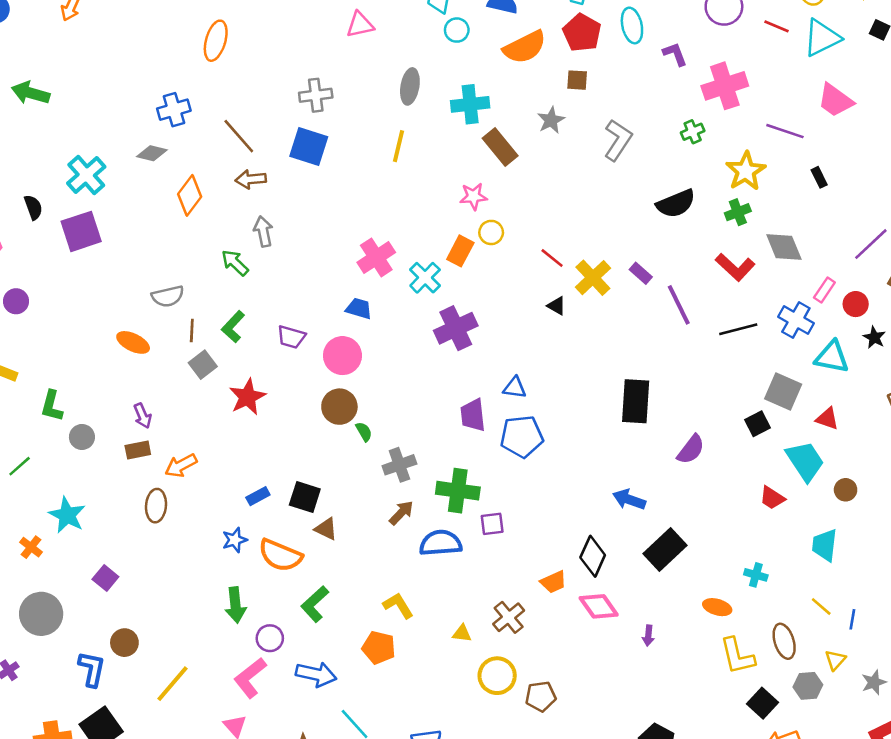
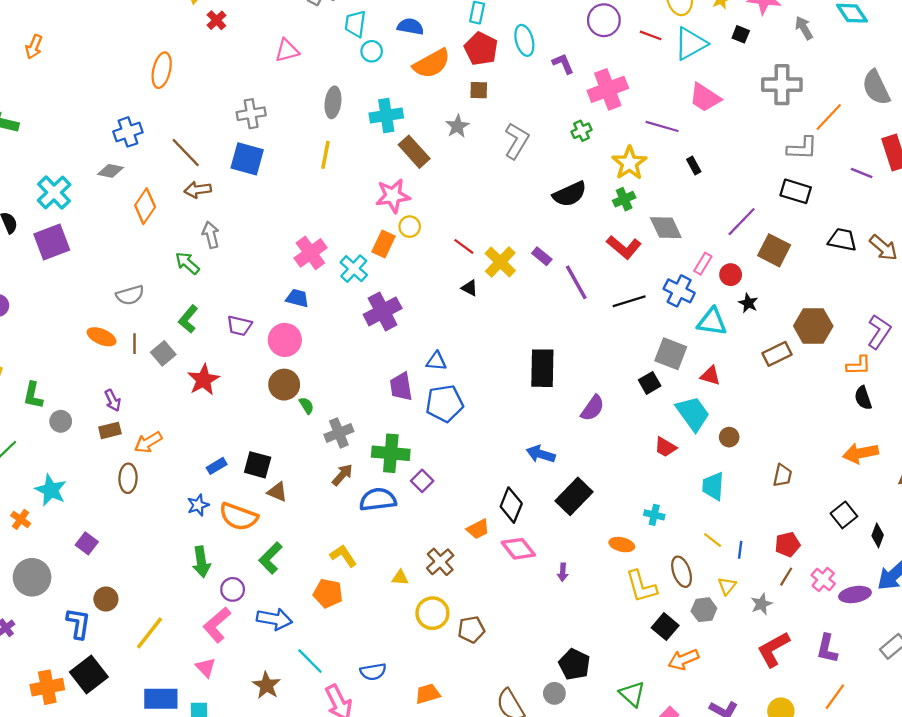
pink star: (473, 196) -> (393, 196), size x1.4
brown line: (192, 331) -> (134, 344), moved
purple square: (492, 524) -> (422, 481), turned -35

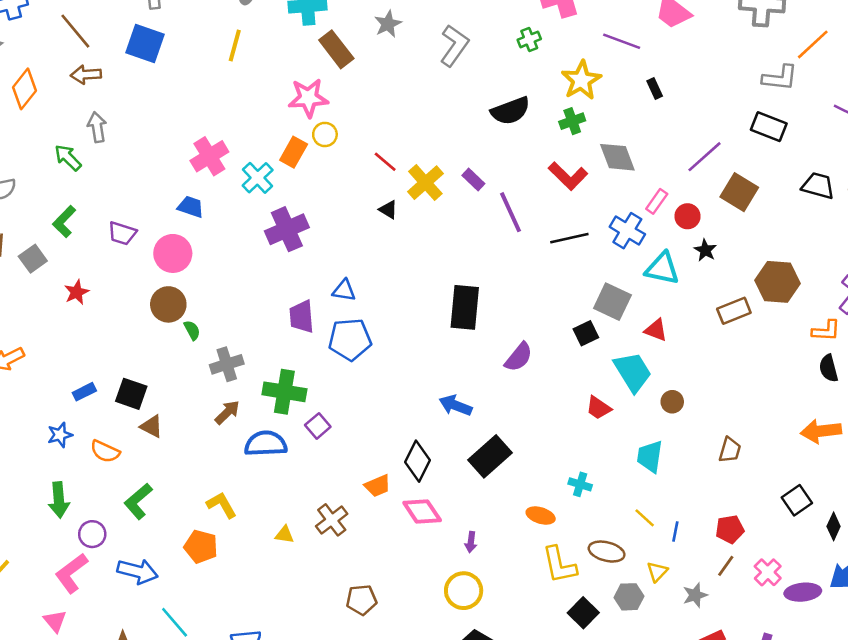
red star: (203, 380) -> (77, 292), size x0.7
orange semicircle: (238, 517) -> (105, 451), size x0.7
brown ellipse: (682, 572) -> (607, 552), turned -60
yellow circle: (432, 613) -> (464, 591), moved

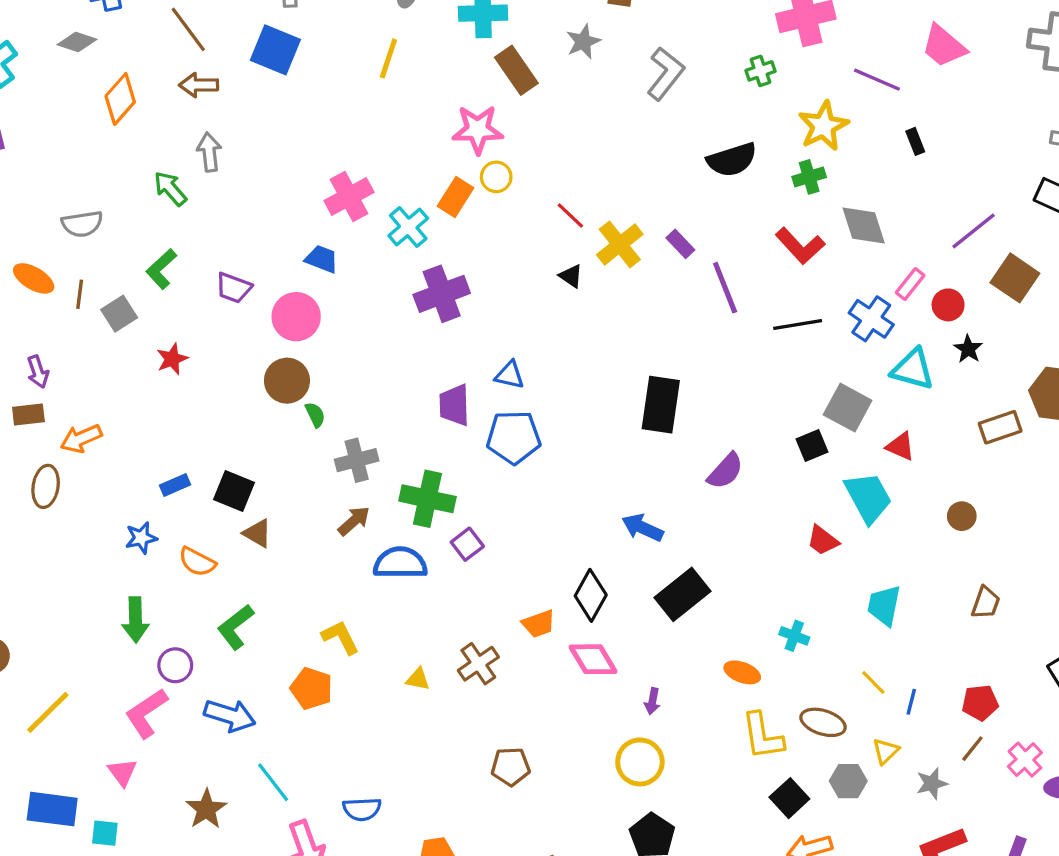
brown circle: (672, 402) -> (962, 516), moved

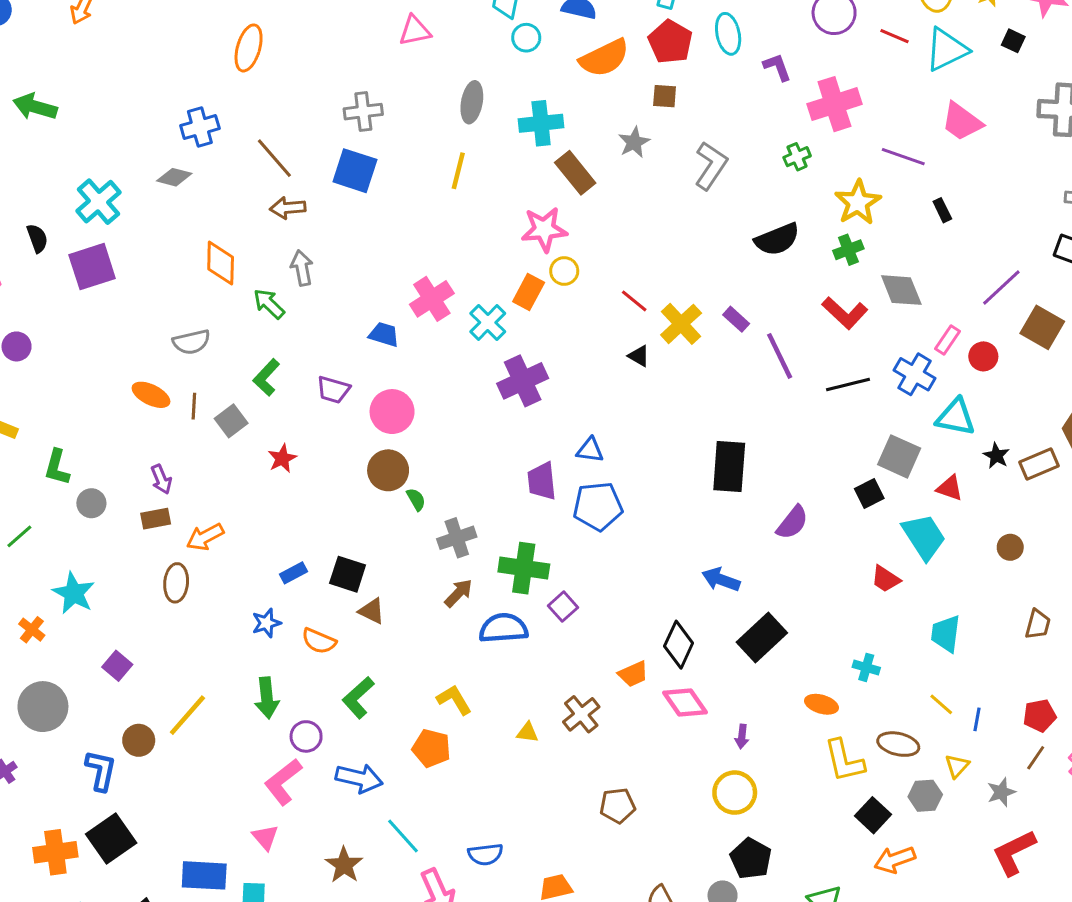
orange diamond: (120, 99) -> (221, 263), moved, turned -36
blue trapezoid: (322, 259) -> (384, 334), moved
black star: (968, 349) -> (996, 456), moved
yellow line: (48, 712) -> (187, 715), moved

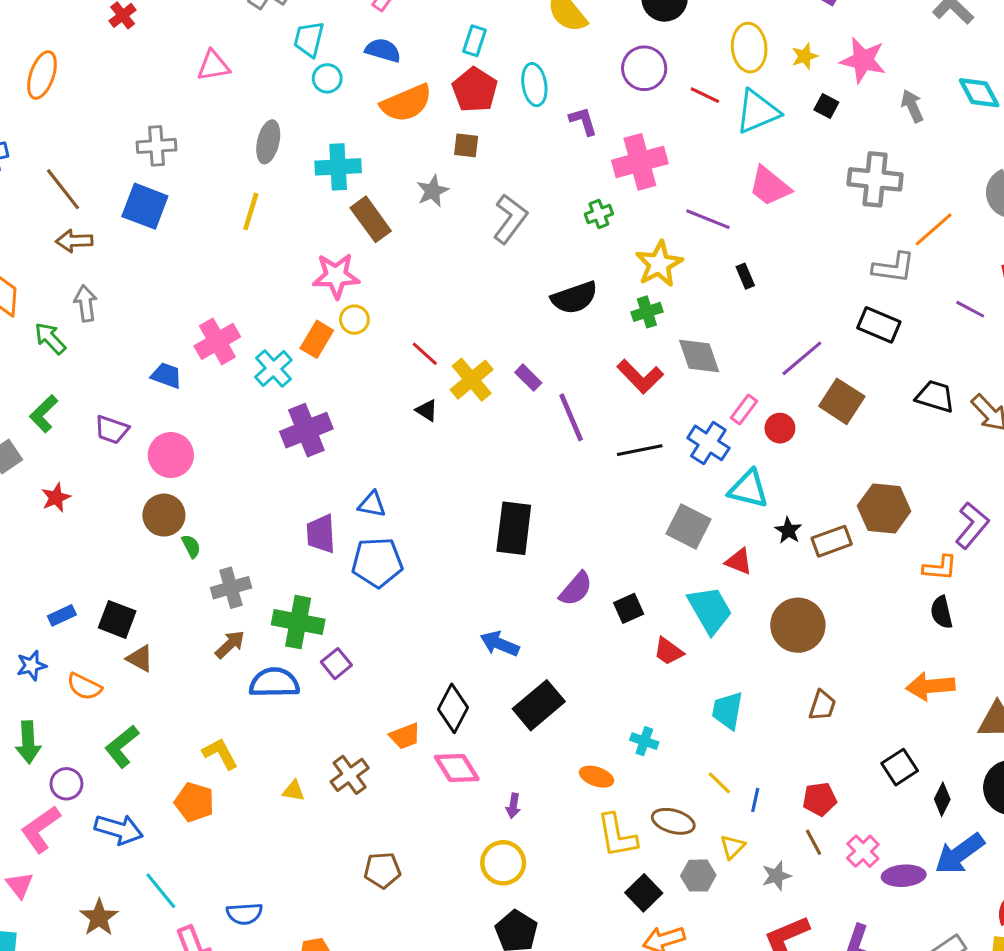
black square: (869, 493) -> (629, 608), moved
brown circle: (1010, 547) -> (798, 625), size x2.0
brown line: (1036, 758) -> (814, 842), turned -65

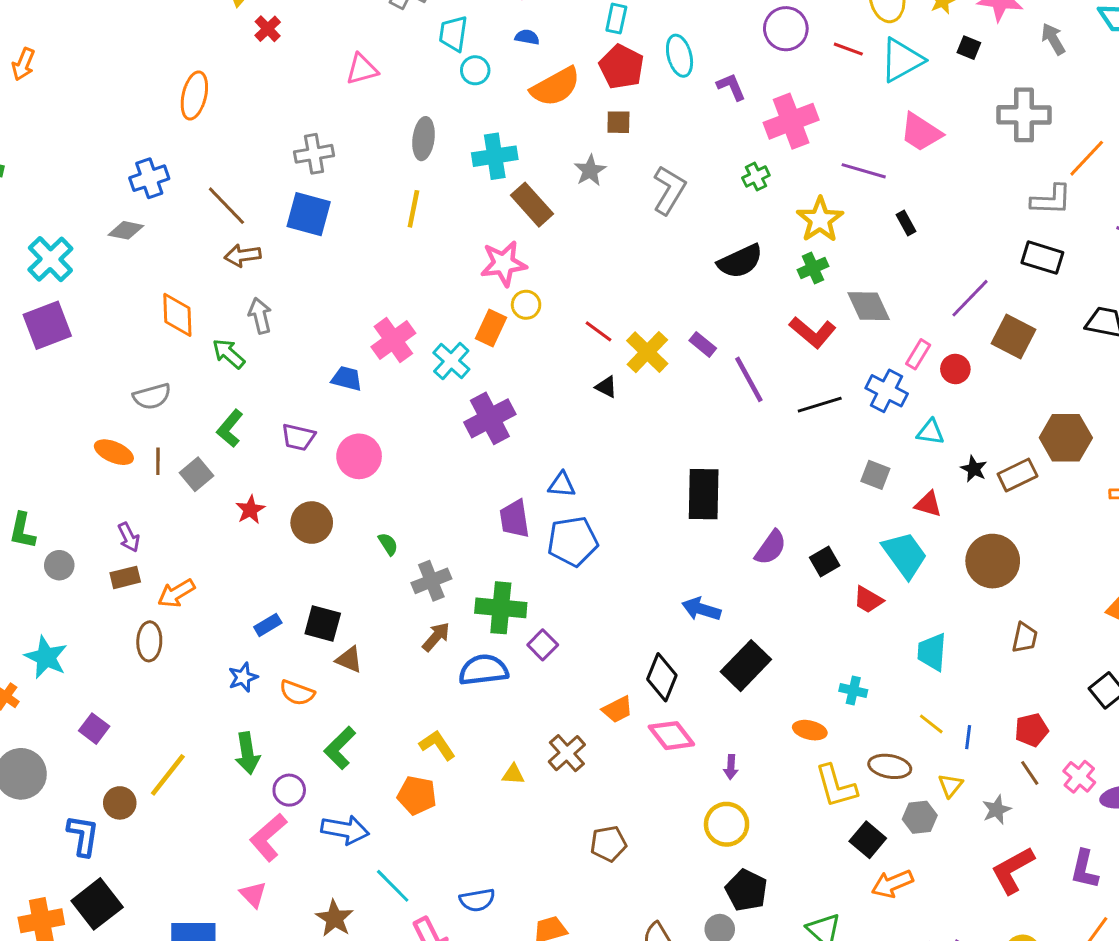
blue semicircle: (383, 50) -> (527, 37), size x0.7
cyan triangle: (748, 489) -> (930, 432), size x0.7
brown circle: (164, 515) -> (312, 523), moved
gray square: (689, 526) -> (875, 475), size x0.7

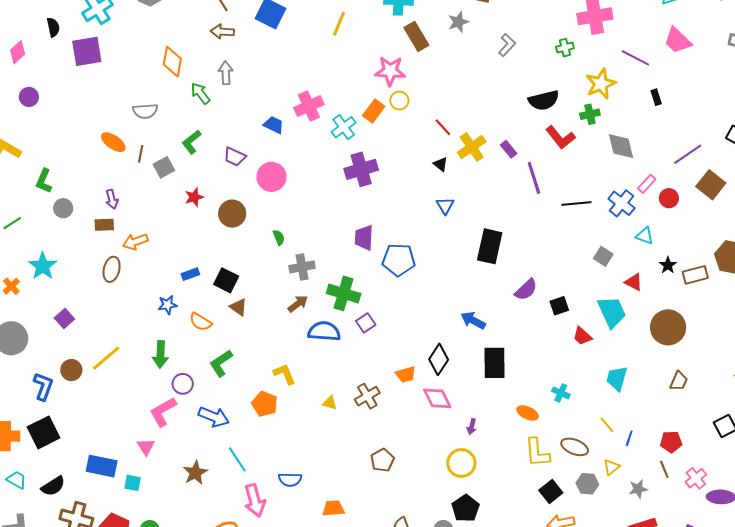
gray L-shape: (669, 190) -> (507, 45), size x0.7
red L-shape: (813, 332) -> (560, 137), moved
blue triangle: (562, 485) -> (445, 206), moved, turned 42
black rectangle: (746, 666) -> (495, 363), turned -56
brown pentagon: (608, 844) -> (382, 460), turned -30

